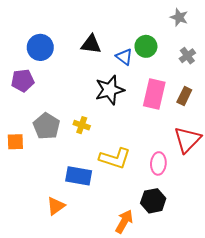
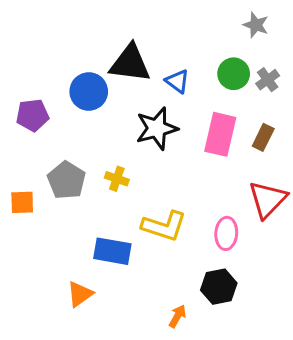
black triangle: (91, 44) -> (130, 63), size x1.4
green circle: (146, 46) -> (234, 74), moved
blue circle: (40, 47) -> (89, 91), moved
orange arrow: (124, 221) -> (177, 316), size x0.7

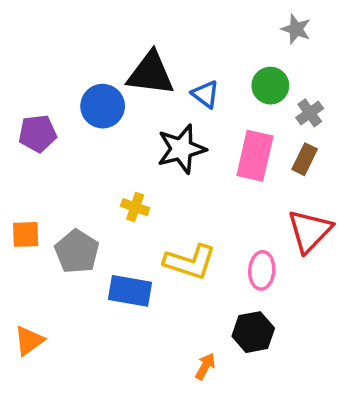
gray cross: (268, 80) -> (310, 113), moved
gray pentagon: (67, 180) -> (77, 252), moved
orange triangle: (80, 294) -> (29, 341), moved

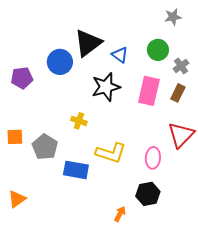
gray star: (296, 29) -> (173, 17), turned -30
black triangle: (151, 74) -> (88, 43), turned -44

